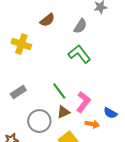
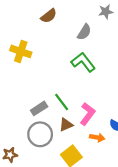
brown semicircle: (47, 20) -> (49, 16), moved
gray rectangle: (18, 92) -> (39, 108), moved

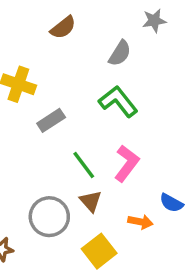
gray rectangle: (39, 108) -> (51, 120), moved
pink L-shape: (87, 114) -> (127, 163), moved
brown triangle: (66, 125) -> (91, 201), turned -48

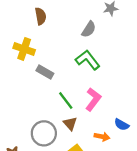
brown semicircle: (63, 28) -> (41, 16), moved, turned -63
gray rectangle: (51, 120) -> (45, 72), turned 63

